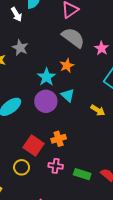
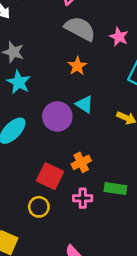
cyan star: (46, 77) -> (19, 82), moved
green rectangle: (82, 174) -> (115, 189), moved

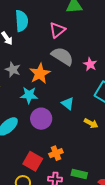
orange star: (77, 66) -> (40, 74), moved, size x1.5
cyan star: (19, 82) -> (29, 95), moved, turned -30
cyan triangle: (84, 104) -> (68, 103), moved

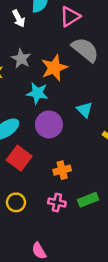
pink triangle: (57, 30) -> (70, 17), moved
red square: (33, 161) -> (19, 158), moved
green rectangle: (79, 174) -> (88, 200), turned -42

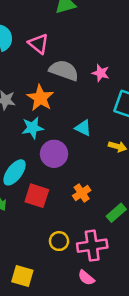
pink triangle: (70, 17) -> (38, 44), turned -30
yellow circle: (16, 202) -> (59, 241), moved
pink cross: (57, 203) -> (92, 246), moved, size x1.6

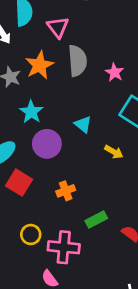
gray semicircle: (64, 70) -> (77, 61), turned 52
orange star: (40, 98) -> (39, 65), moved
cyan star: (33, 128) -> (31, 112), turned 30

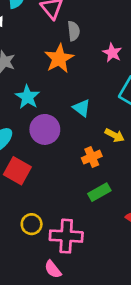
gray semicircle: (77, 61) -> (74, 31), moved, size x0.6
orange star: (39, 65) -> (59, 59), moved
orange cross: (66, 191) -> (92, 157), moved
green rectangle: (96, 220) -> (99, 192), moved

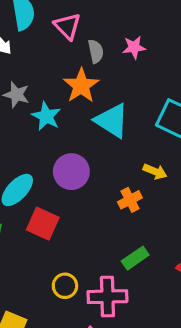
pink star: (112, 53) -> (134, 47), moved, turned -30
cyan star: (27, 97) -> (46, 116), moved
cyan triangle: (82, 108) -> (112, 121), moved, size x1.6
green rectangle: (99, 192) -> (135, 258), moved

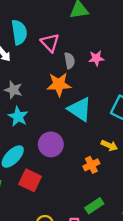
orange star: (81, 86) -> (59, 84), turned 30
cyan star: (46, 116) -> (18, 117), moved

